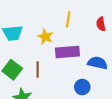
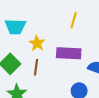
yellow star: (45, 37) -> (37, 43), moved

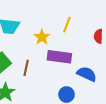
yellow star: (37, 43) -> (42, 37), moved

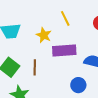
yellow line: (67, 25) -> (65, 18), turned -35

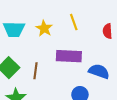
yellow star: (44, 35) -> (44, 28), moved

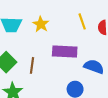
yellow line: (74, 22) -> (82, 21), moved

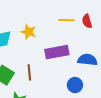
yellow line: (82, 21) -> (66, 20), turned -56

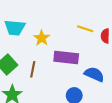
yellow star: (28, 32) -> (42, 38), moved

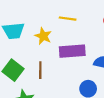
yellow line: (85, 29) -> (68, 19), moved

